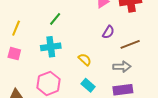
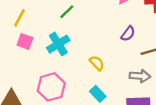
cyan cross: (51, 47) -> (58, 44), turned -30
pink square: (14, 54) -> (25, 41), moved

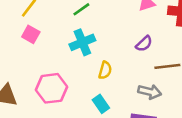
cyan cross: (58, 44) -> (82, 42), moved
yellow semicircle: (97, 63) -> (105, 70), turned 49

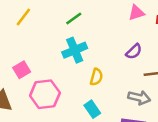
pink square: (31, 34) -> (22, 70), moved, turned 30

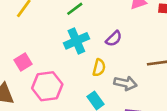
purple semicircle: (134, 52) -> (114, 39), moved
gray arrow: (139, 98) -> (125, 83), moved

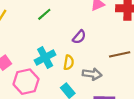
cyan cross: (76, 41) -> (45, 57), moved

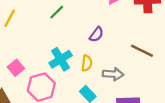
brown line: (120, 54) -> (142, 51), turned 42

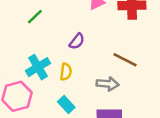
gray arrow: (113, 74) -> (108, 84), moved

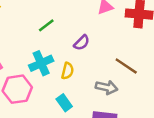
green line: (35, 17) -> (46, 25), moved

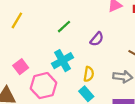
yellow semicircle: (68, 71) -> (89, 74), moved

